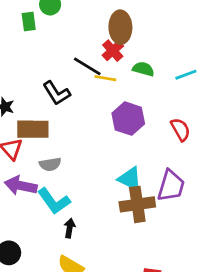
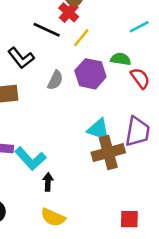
green semicircle: (143, 69) -> (121, 59), moved
yellow line: (105, 78) -> (81, 38), moved, turned -54
gray semicircle: (50, 164) -> (55, 80), moved, turned -48

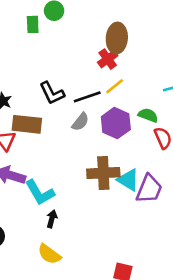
black line: (47, 30) -> (87, 97), moved, turned -56
cyan triangle: (98, 129) -> (128, 180), moved
brown cross: (108, 153) -> (103, 173), moved

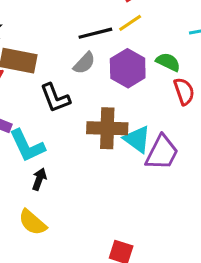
black L-shape: (52, 93) -> (55, 98), moved

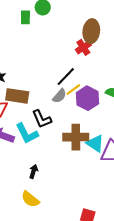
yellow line: (130, 23) -> (73, 89), moved
black line: (95, 33) -> (66, 77), turned -30
cyan L-shape: (27, 146) -> (27, 133), moved

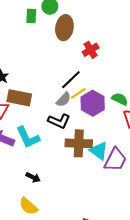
brown ellipse: (91, 31) -> (64, 28), moved
black L-shape: (42, 119) -> (59, 121), moved, turned -45
black arrow: (34, 171) -> (33, 177), turned 96

